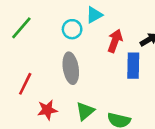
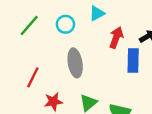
cyan circle: (72, 29) -> (65, 24), moved

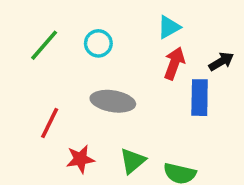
cyan triangle: (97, 13) -> (169, 27), moved
gray ellipse: (75, 63) -> (113, 101), turned -72

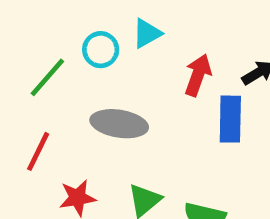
cyan triangle: (169, 27) -> (147, 33), moved
green line: (44, 45) -> (47, 77), moved

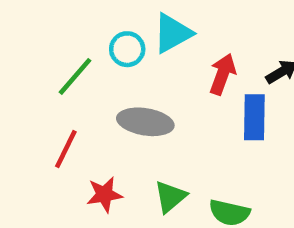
cyan triangle: (147, 33) -> (173, 33), size x1.4

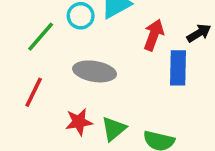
red star: (104, 194) -> (79, 122), moved

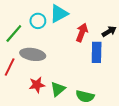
gray ellipse: (95, 71) -> (33, 54), moved

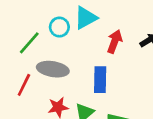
blue rectangle: (97, 52) -> (100, 80), moved

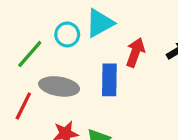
blue rectangle: (100, 80) -> (109, 80), moved

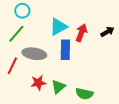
cyan triangle: (100, 23) -> (58, 27), moved
cyan circle: (67, 34) -> (22, 11), moved

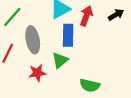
gray ellipse: (34, 54) -> (33, 40), turned 70
green triangle: (58, 87) -> (60, 60), moved

